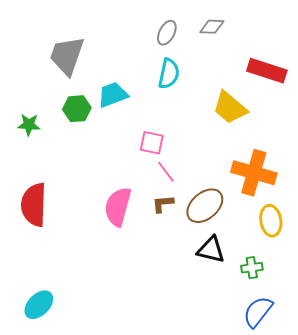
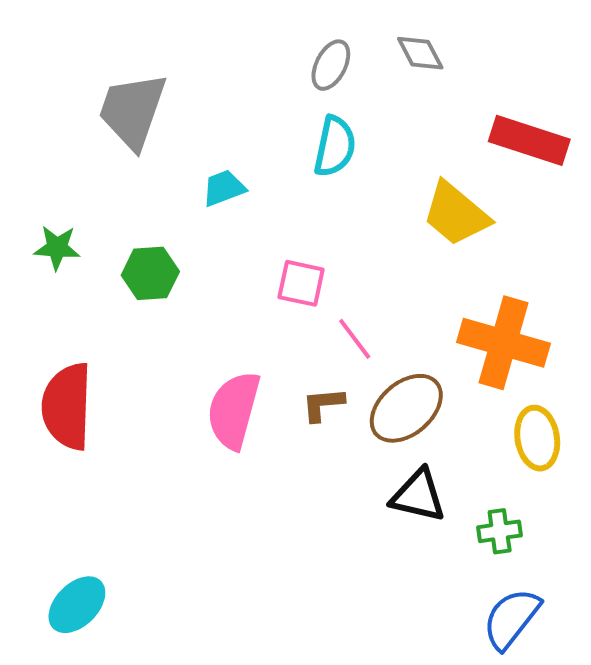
gray diamond: (212, 27) -> (420, 53), turned 60
cyan trapezoid: (113, 95) -> (224, 188), size x0.7
green hexagon: (77, 109) -> (150, 273), moved
pink line: (166, 172) -> (355, 339), moved

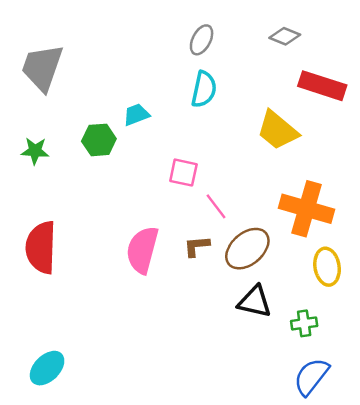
gray diamond: (420, 53) -> (285, 36), moved, turned -40
gray trapezoid: (132, 111) -> (42, 68), moved
green hexagon: (150, 273) -> (99, 140), moved

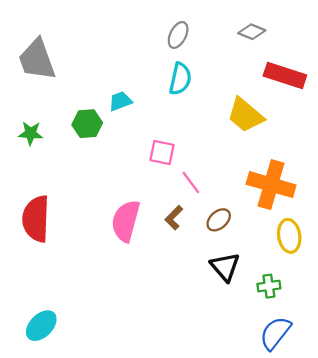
gray trapezoid: (42, 68) -> (37, 60), turned -39
brown L-shape: (197, 246) -> (174, 218), turned -40
brown ellipse: (247, 249) -> (219, 220), size x0.6
black triangle: (255, 302) -> (225, 267), turned 36

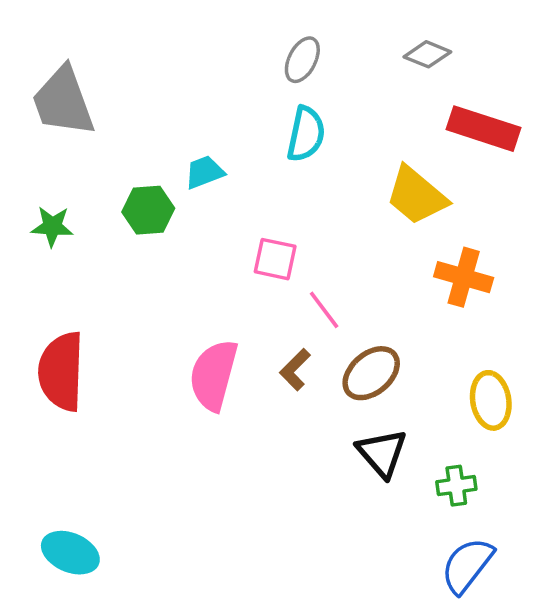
orange cross: (271, 185) -> (464, 277), moved, size x0.7
brown ellipse: (219, 220) -> (371, 373), size x1.4
cyan ellipse: (41, 326) -> (70, 553), turned 68

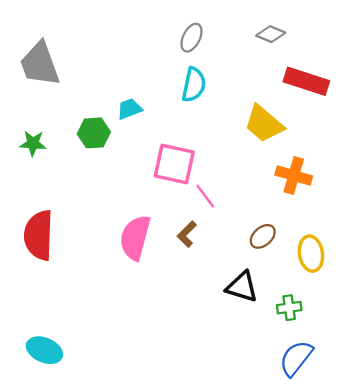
pink square: (275, 259) -> (174, 164), size x1.5
brown ellipse: (371, 373) -> (263, 236), moved, size x0.7
black triangle: (382, 453) -> (242, 287), turned -32

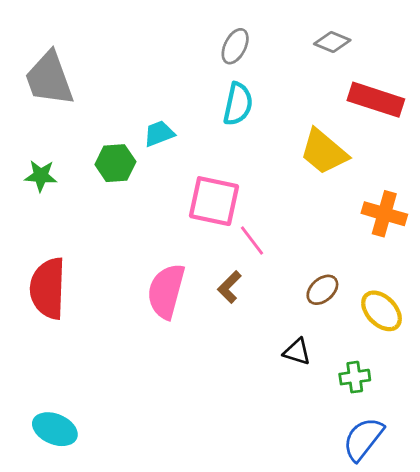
orange cross: (294, 175) -> (384, 214), moved
yellow ellipse: (311, 254) -> (382, 311), turned -36
black triangle: (242, 287) -> (297, 352), size x0.7

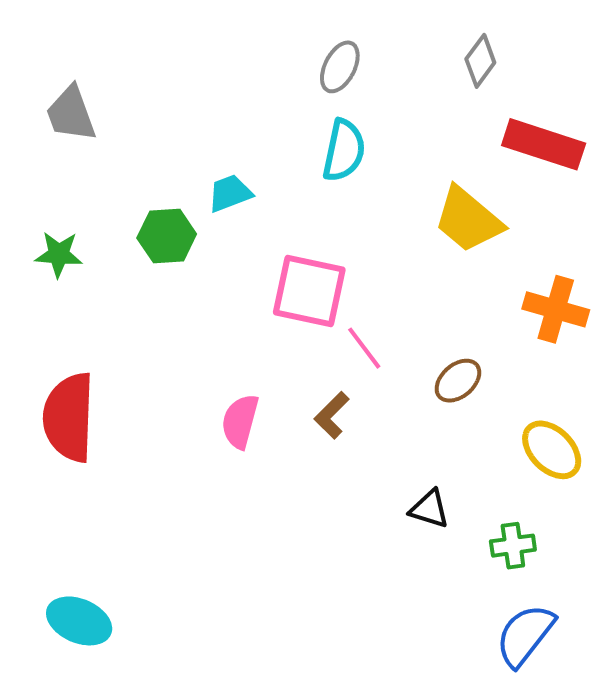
gray diamond: (332, 42) -> (480, 61), turned -76
gray trapezoid: (49, 79) -> (71, 114), size x0.7
brown ellipse: (322, 290) -> (458, 381), moved
pink semicircle: (166, 291) -> (240, 421), size x0.7

